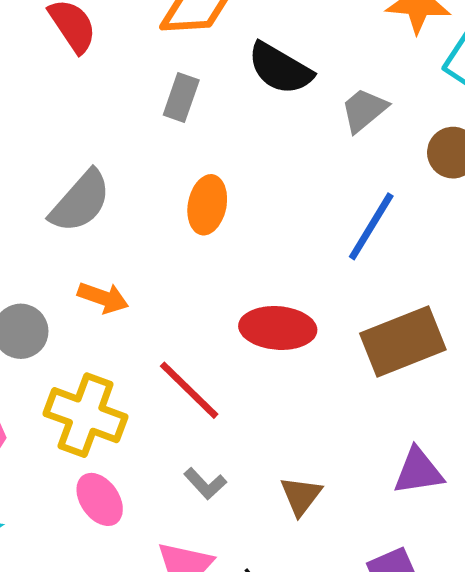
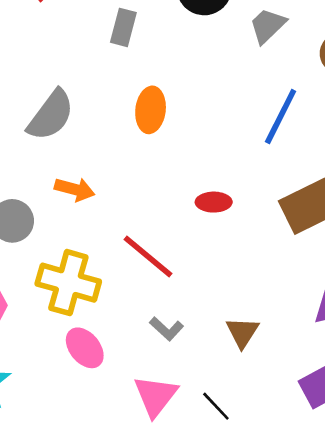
red ellipse: (278, 328) -> (214, 202), size x0.6

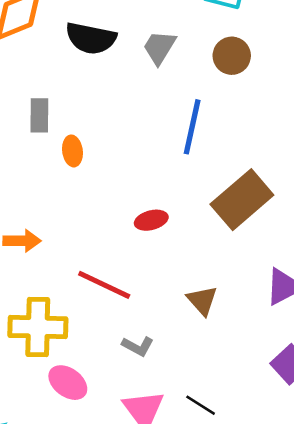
gray rectangle: (123, 27) -> (39, 115), moved
orange ellipse: (151, 110) -> (72, 151), size x0.7
brown triangle: (242, 332) -> (202, 301), moved

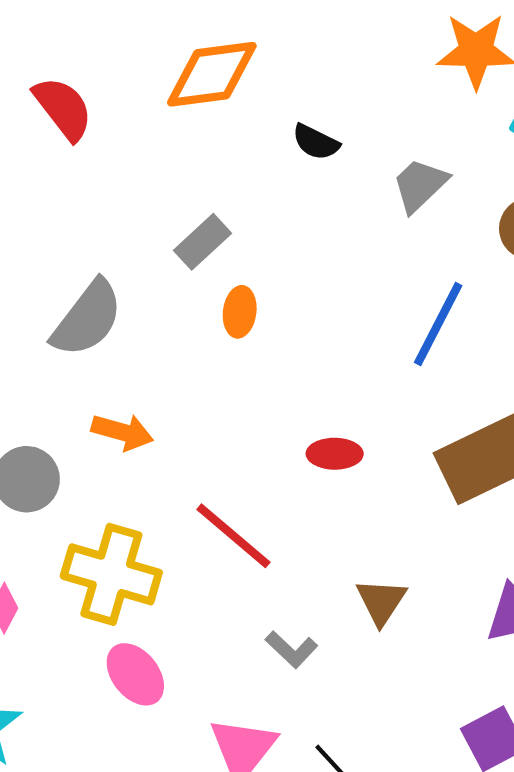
black semicircle: (91, 38) -> (316, 142), size x0.6
gray rectangle: (39, 115) -> (202, 242), turned 32
gray L-shape: (138, 346) -> (292, 649), moved

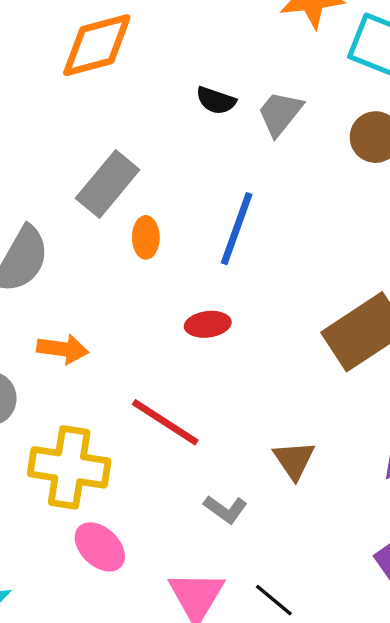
black semicircle: (316, 142) -> (216, 101), moved
gray rectangle: (202, 242) -> (108, 184), size x1.4
blue line: (438, 324) -> (237, 229), moved
red ellipse: (335, 454) -> (208, 324), moved

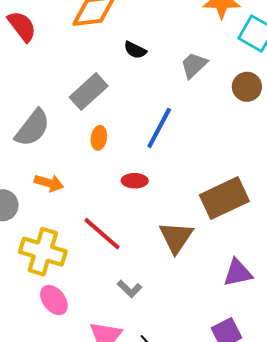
black semicircle: (216, 101) -> (135, 50), moved
orange ellipse: (146, 237) -> (99, 138), moved
brown triangle: (294, 460) -> (176, 237), moved, size x1.4

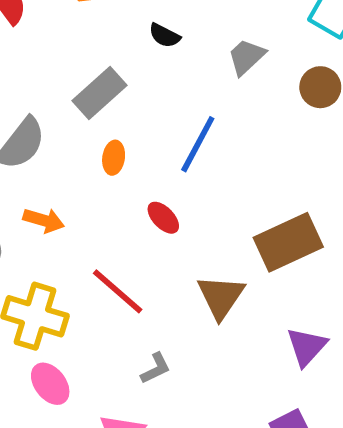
red ellipse: (135, 181) -> (163, 218), turned 45
purple triangle: (238, 273) -> (307, 347), turned -36
gray L-shape: (130, 289) -> (156, 368), turned -70

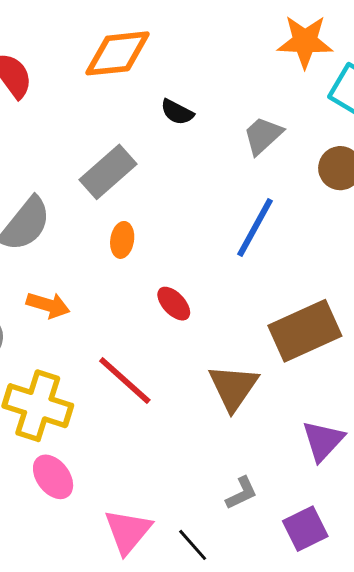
blue line: (198, 144) -> (255, 228), moved
gray L-shape: (156, 368) -> (242, 493), moved

